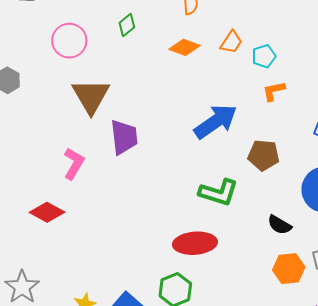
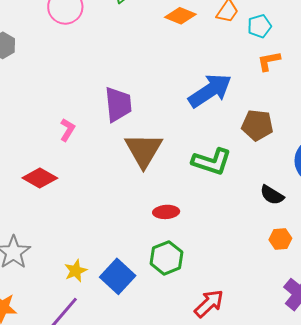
brown triangle: (91, 96) -> (144, 150), moved
pink L-shape: (74, 164) -> (67, 130), size x0.7
red ellipse: (195, 243) -> (166, 212), moved, size x0.6
orange hexagon: (289, 269) -> (280, 239), size x0.7

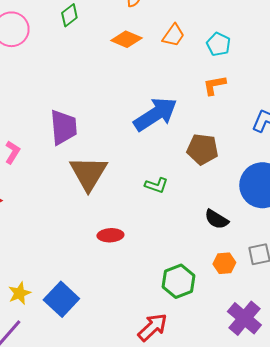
cyan pentagon: (259, 26) -> (218, 44), moved, turned -30
green L-shape: (212, 162) -> (156, 185), size x0.6
green hexagon: (167, 258) -> (178, 281), moved

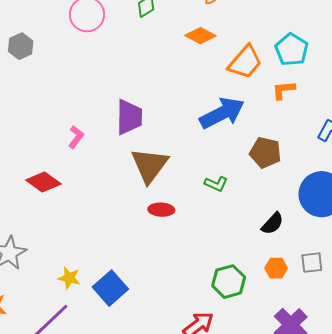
orange trapezoid: (173, 35) -> (245, 62), moved, size x1.5
cyan pentagon: (218, 44) -> (292, 50), size x1.4
black semicircle: (216, 219) -> (272, 224), turned -85
red ellipse: (110, 235) -> (161, 210), moved
yellow star: (19, 293) -> (69, 278), turned 30

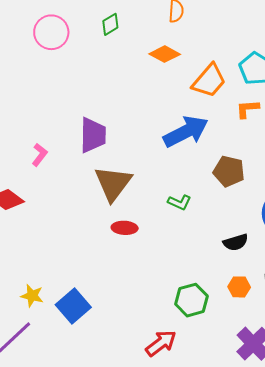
black semicircle: (272, 224) -> (236, 242), turned 30

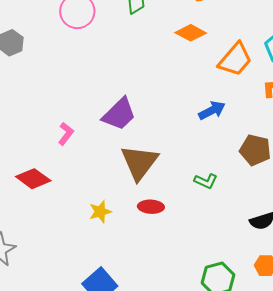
blue arrow: (186, 132) -> (212, 110), size x0.6
purple trapezoid: (93, 135) -> (119, 114), turned 45
yellow star: (32, 296) -> (100, 212), moved, turned -30

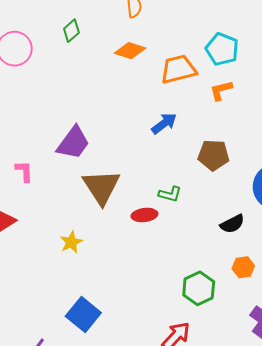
orange trapezoid: (235, 59) -> (178, 69), turned -135
pink L-shape: (66, 134) -> (24, 171), turned -30
red ellipse: (151, 207) -> (144, 215), moved

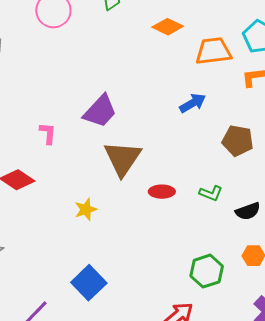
green L-shape: (170, 194) -> (211, 193), moved

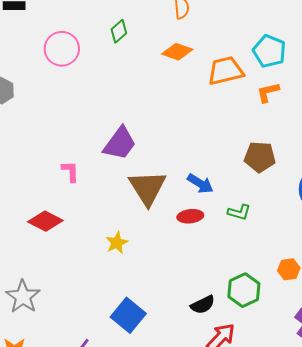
blue arrow: (193, 103) -> (200, 184), moved, turned 68
black semicircle: (248, 211) -> (203, 305), moved

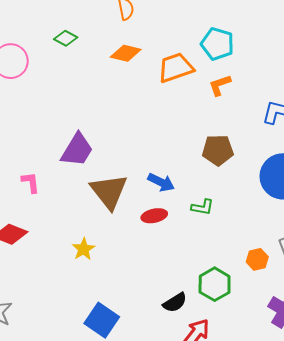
green diamond: (119, 31) -> (66, 38), turned 75

